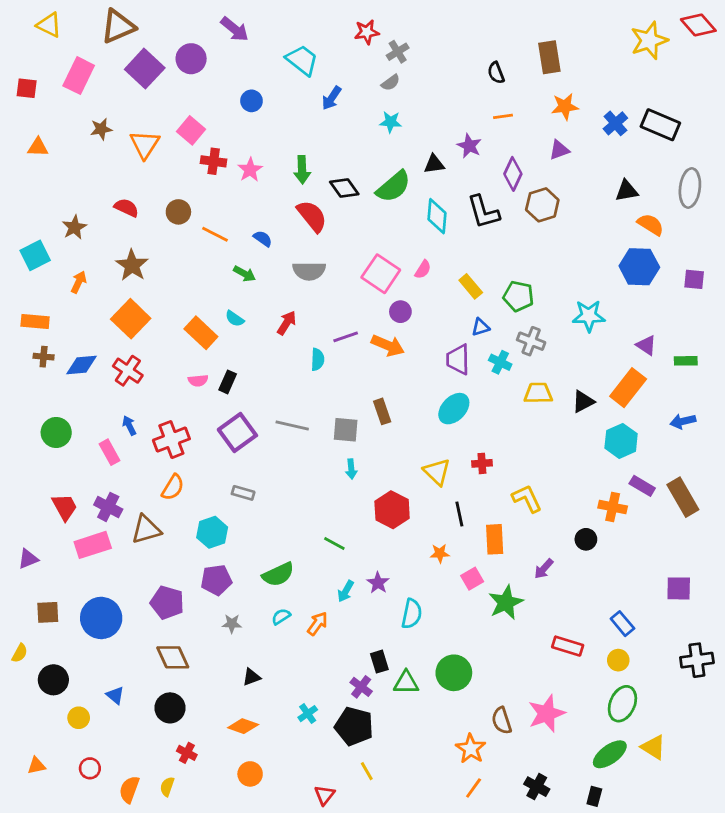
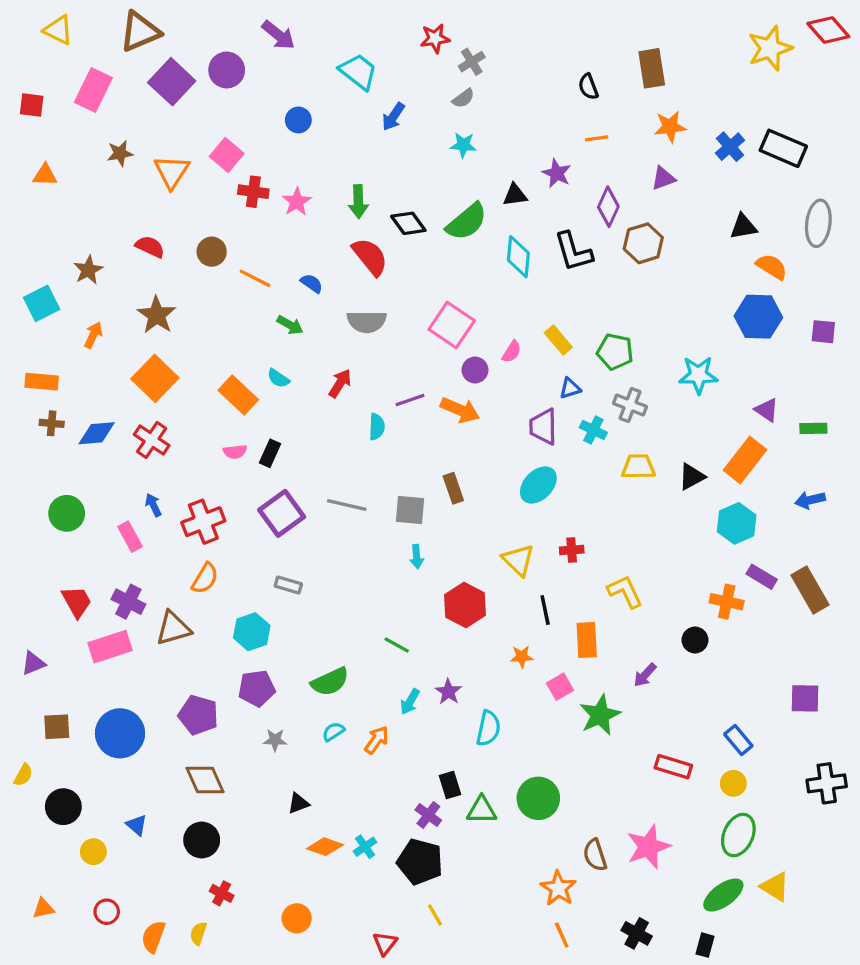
pink semicircle: (423, 269) -> (512, 352), moved
orange diamond: (243, 726) -> (325, 847), moved
orange line: (474, 788) -> (562, 935), turned -60

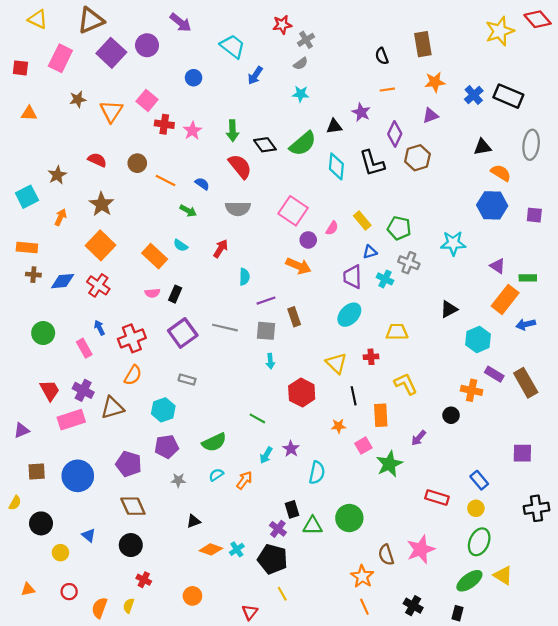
purple line: (410, 400) -> (266, 301), moved
orange rectangle: (745, 460) -> (505, 299), moved
yellow trapezoid: (638, 467) -> (397, 332), moved

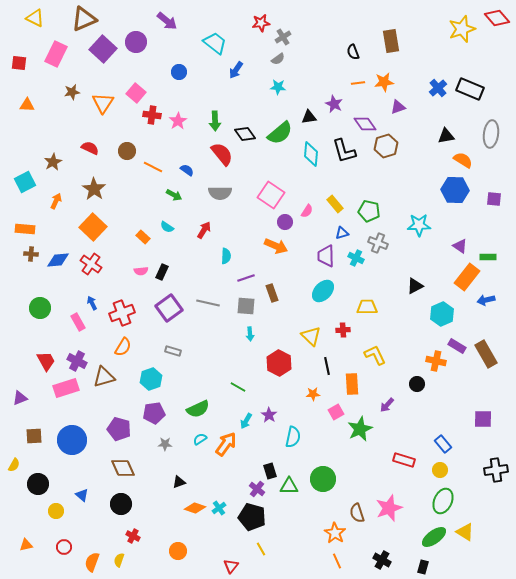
orange star: (435, 82) -> (384, 82), moved
purple diamond: (395, 134) -> (365, 124), turned -60
orange rectangle: (155, 256) -> (143, 237), size x0.6
orange arrow: (244, 480) -> (226, 444), size x1.4

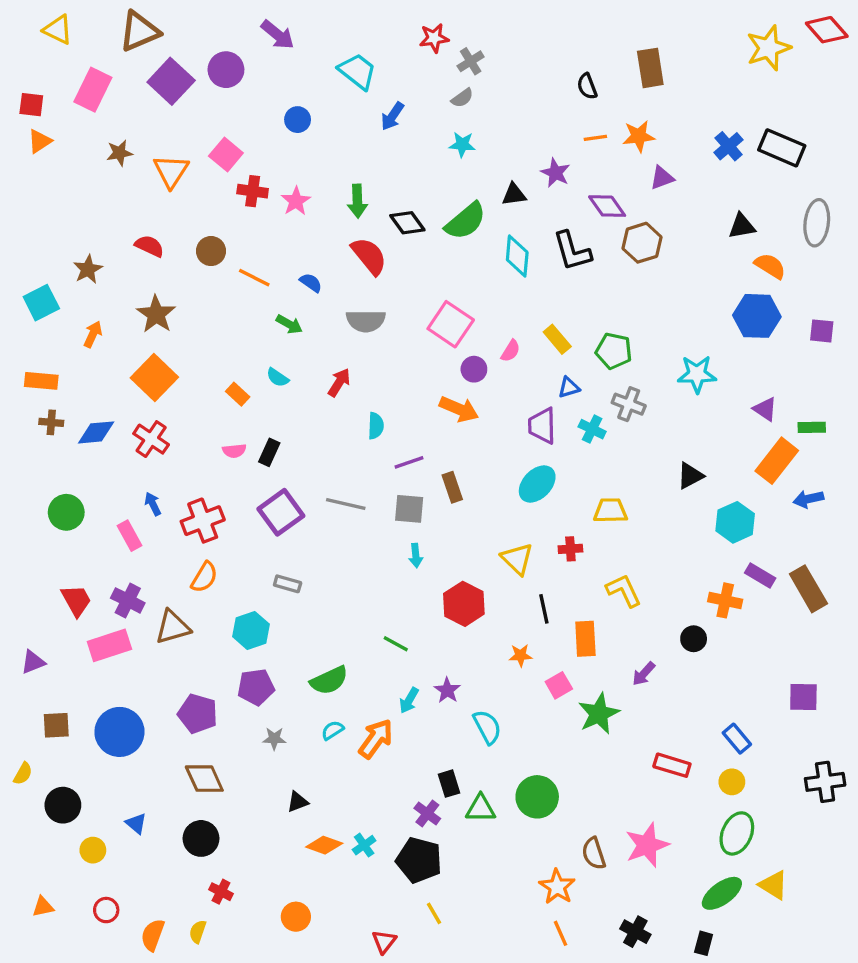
orange triangle: (27, 105) -> (40, 141), moved, turned -35
cyan semicircle: (293, 437) -> (487, 727), turned -40

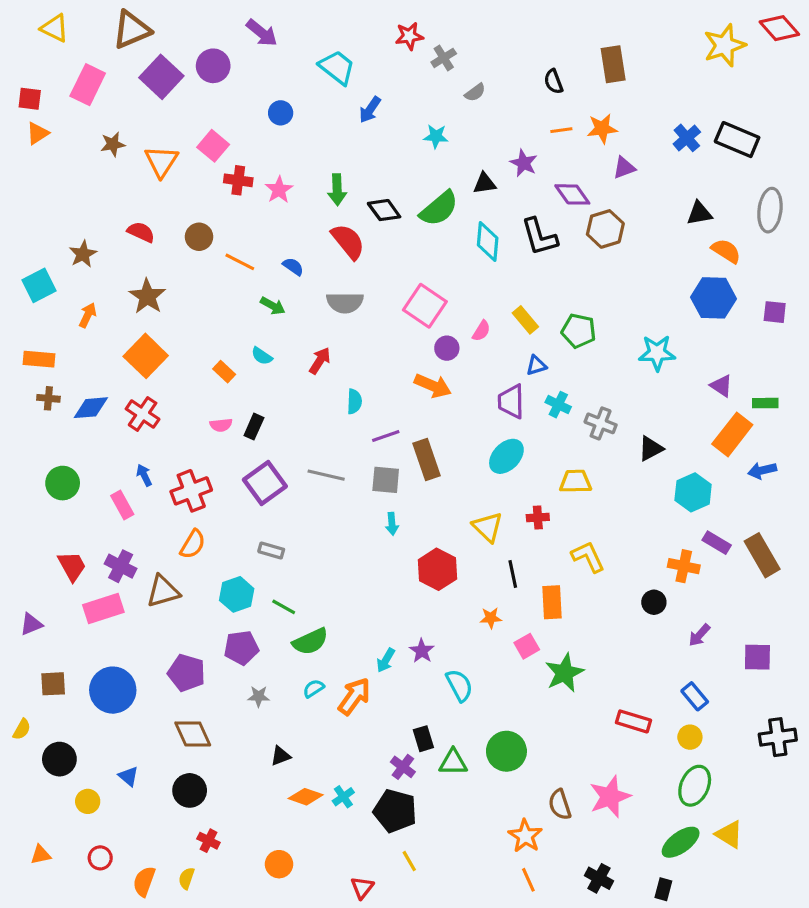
gray semicircle: (462, 98) -> (475, 92), moved
gray cross: (629, 404) -> (601, 423), moved
brown rectangle: (452, 487) -> (426, 459), size x1.4
green line: (396, 644) -> (284, 607), moved
purple arrow: (644, 674) -> (699, 635), moved

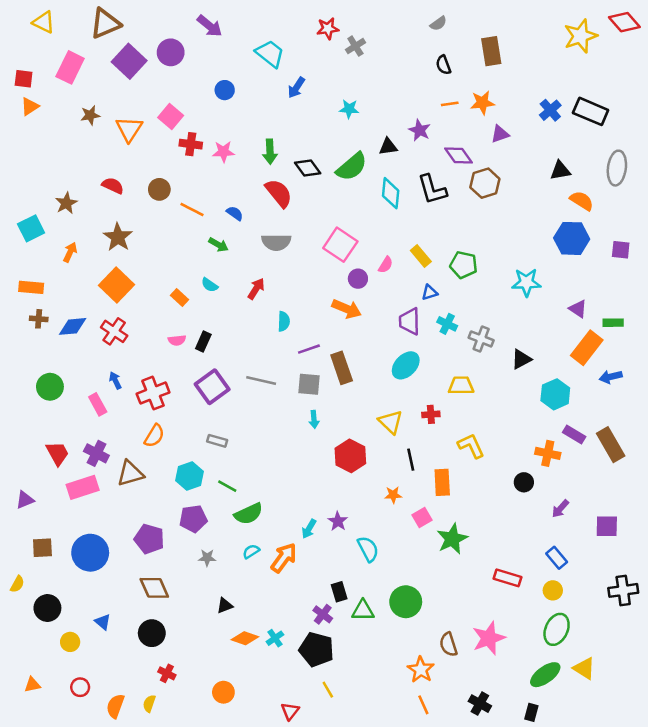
gray semicircle: (475, 92) -> (438, 23), moved
pink star: (279, 190) -> (223, 152), turned 30

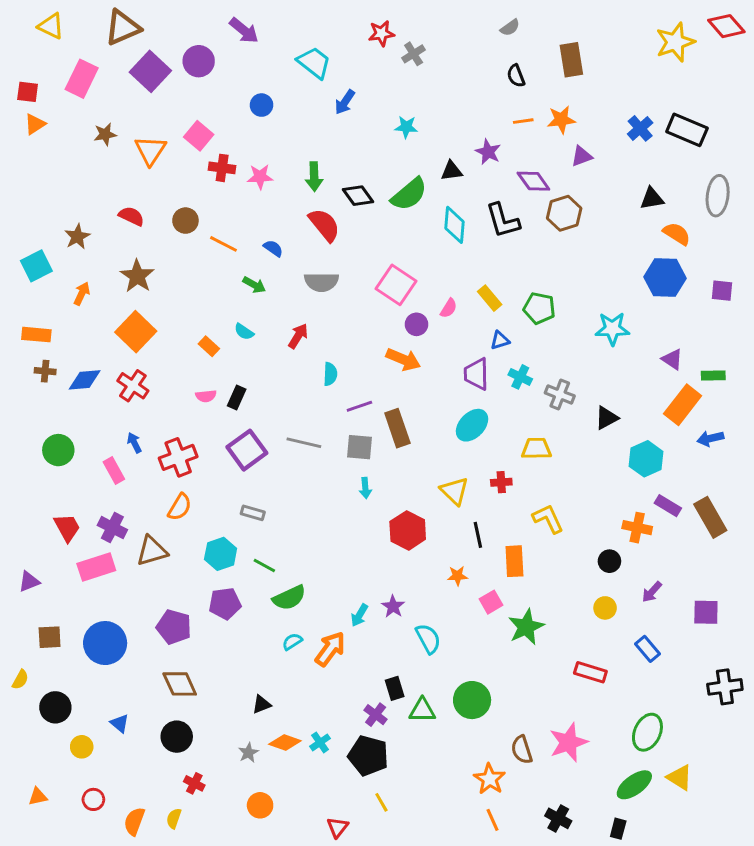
gray star: (207, 558) -> (248, 753), moved, turned -30
yellow circle: (553, 590) -> (605, 608), moved

